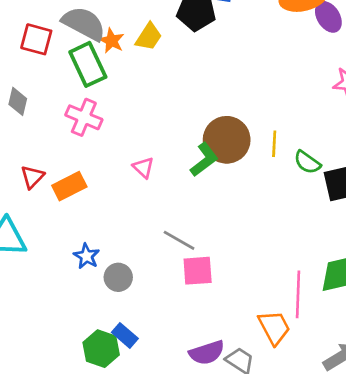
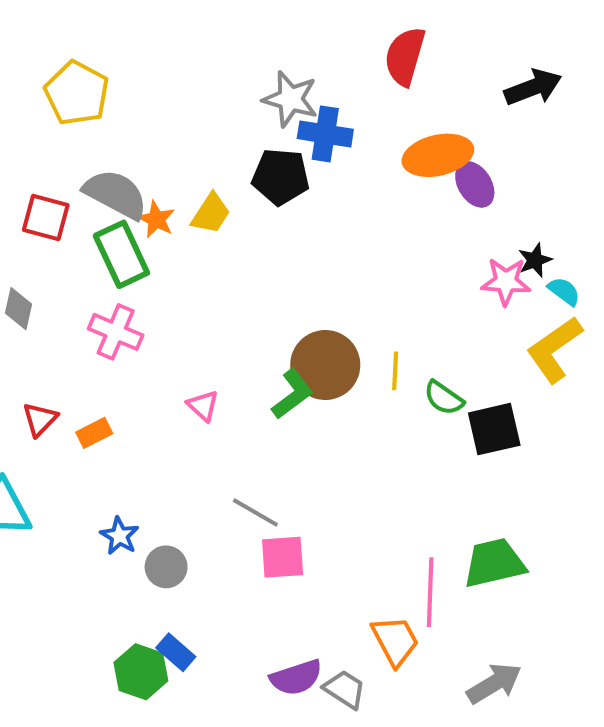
orange rectangle: (69, 186) -> (94, 433), size x0.7

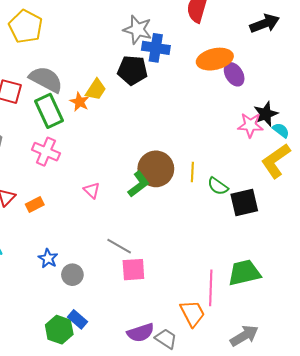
orange star: (156, 219) -> (80, 102), moved
black star: (535, 260) -> (266, 114), size x1.4

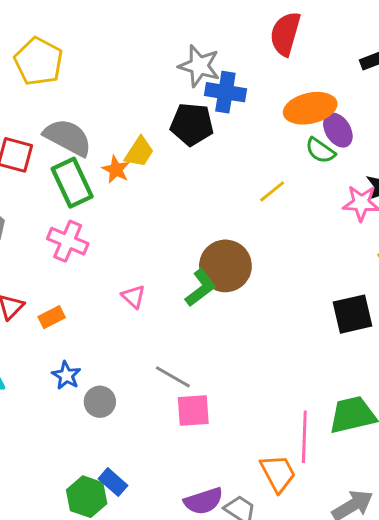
yellow line: (192, 172) -> (272, 191), moved, turned 48
green semicircle: (218, 186) -> (320, 151), moved
blue star: (48, 258) -> (66, 375), moved
gray circle: (72, 275) -> (100, 402), moved

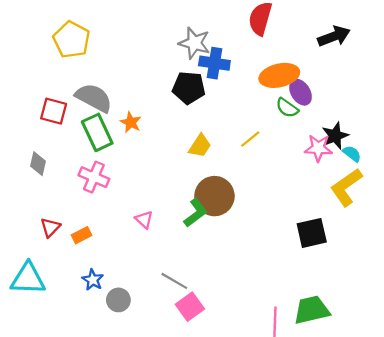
yellow trapezoid: (139, 152) -> (200, 146), moved
pink square: (193, 410) -> (190, 307), turned -32

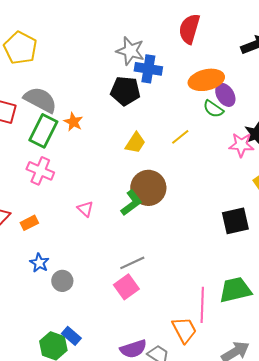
green rectangle: (97, 132) -> (43, 131), turned 52
gray line: (174, 281) -> (132, 263), moved, turned -55

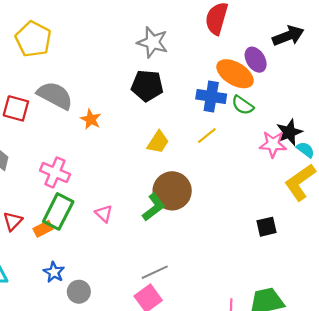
blue cross: (148, 69) -> (211, 97), moved
orange ellipse: (206, 80) -> (235, 74), turned 44
purple ellipse: (225, 95) -> (256, 60), moved
green rectangle: (43, 131) -> (58, 211), moved
black square: (235, 221) -> (266, 227), size x0.7

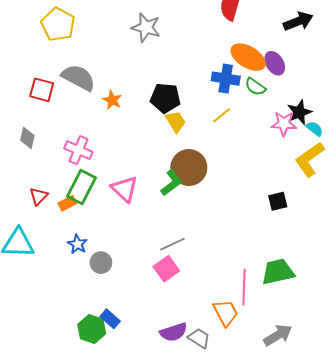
gray star: (153, 42) -> (146, 27), moved
purple ellipse: (256, 60) -> (275, 63), moved
black pentagon: (147, 86) -> (165, 98), moved
yellow trapezoid: (158, 142) -> (176, 122), turned -65
pink triangle: (104, 214) -> (124, 189), size x1.6

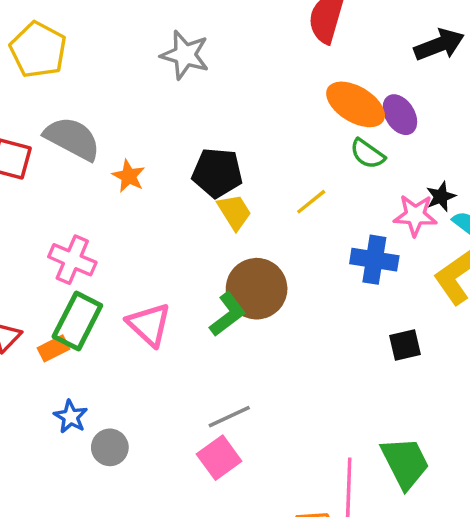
blue cross: (226, 79) -> (374, 260), moved
black star: (299, 112) -> (441, 197), size x0.7
green trapezoid: (278, 272) -> (405, 463), turned 76

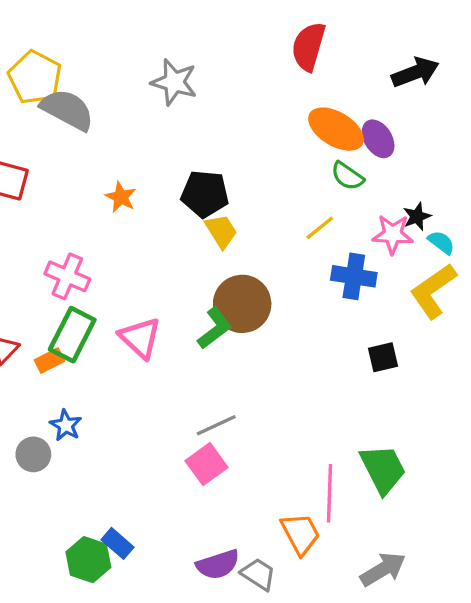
gray semicircle: (72, 139) -> (67, 110), moved
yellow line: (311, 202) -> (320, 228), moved
gray circle: (110, 447) -> (33, 454), moved

